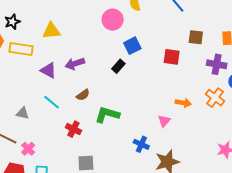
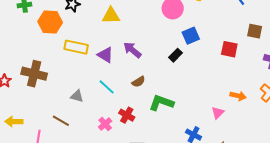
yellow rectangle: (21, 49) -> (76, 47), moved
purple arrow: (75, 64) -> (132, 50), turned 54
pink cross: (28, 149) -> (105, 124), moved

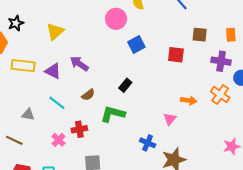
yellow triangle: (111, 16) -> (55, 31), turned -36
black rectangle: (175, 55) -> (125, 85), moved
red cross: (127, 115) -> (79, 129), turned -35

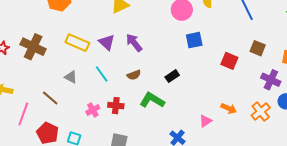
yellow rectangle: (23, 66) -> (77, 43), moved

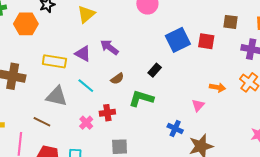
blue square: (194, 40) -> (178, 40), moved, size x1.4
gray triangle: (71, 77) -> (57, 96), size x1.6

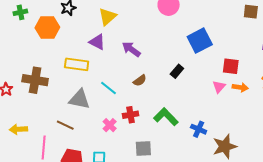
brown square: (231, 22) -> (251, 12), moved
red square: (206, 41) -> (231, 66), moved
purple triangle: (83, 54) -> (97, 42), moved
green L-shape: (141, 98) -> (166, 117), moved, turned 30
pink triangle: (198, 105) -> (219, 87), moved

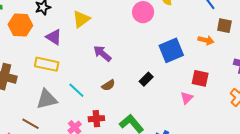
purple triangle: (97, 42) -> (54, 37), moved
orange arrow: (240, 87) -> (206, 40), moved
gray triangle: (80, 99) -> (47, 99), turned -30

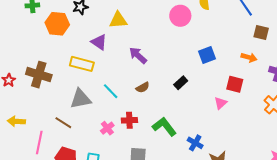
yellow triangle: (81, 19) -> (118, 20), turned 30
purple triangle: (54, 37) -> (99, 42), moved
orange arrow: (206, 40) -> (249, 57), moved
blue square: (171, 50) -> (207, 55), size x0.7

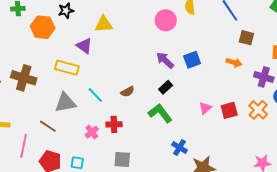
purple arrow: (138, 55) -> (165, 60), moved
red square: (235, 84) -> (229, 110), moved, turned -30
green L-shape: (164, 127) -> (160, 113), moved

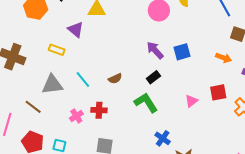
yellow rectangle: (67, 68) -> (57, 50), size x0.7
red square: (229, 110) -> (218, 92), moved

